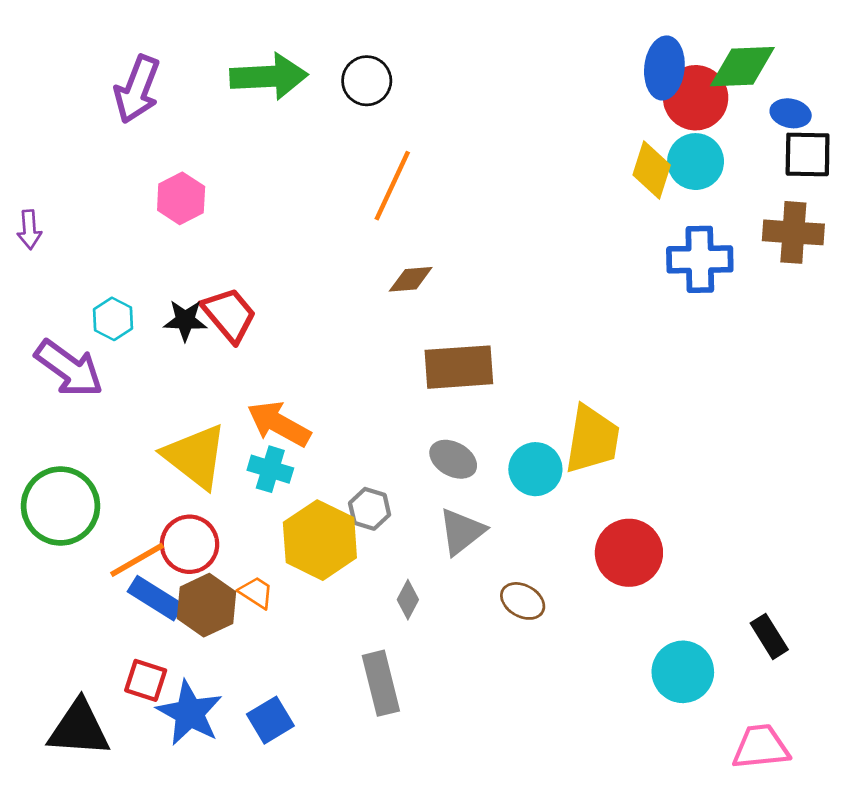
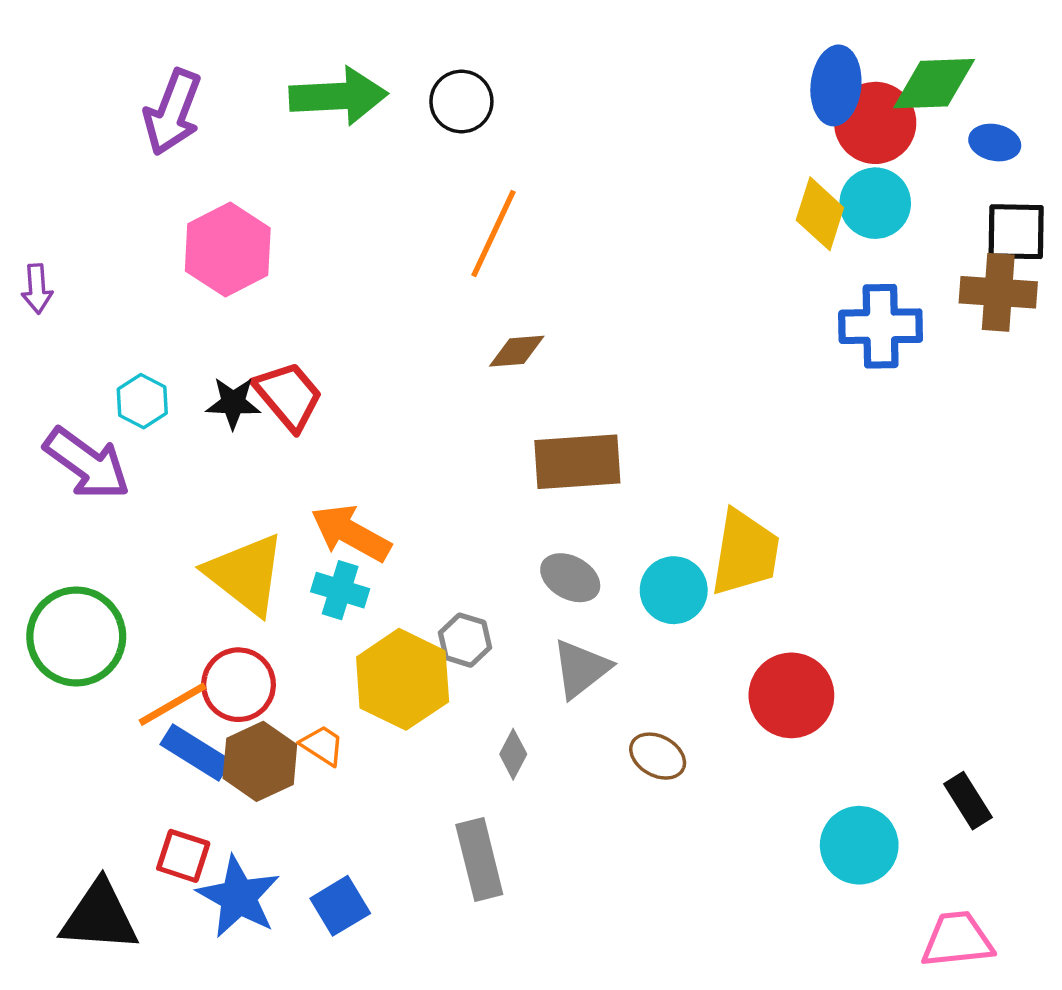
black square: (808, 154) -> (1016, 232), moved
pink hexagon: (181, 198) -> (228, 250), size x1.4

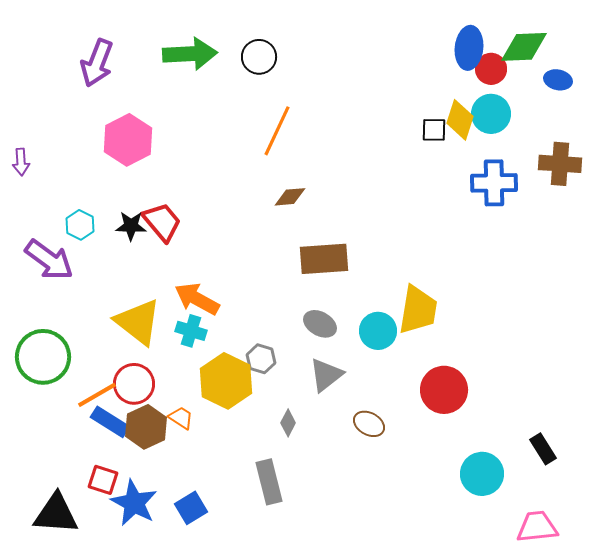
red circle: (875, 123) -> (491, 69), size x0.7
black square: (1016, 232) -> (434, 130), moved, size x0.7

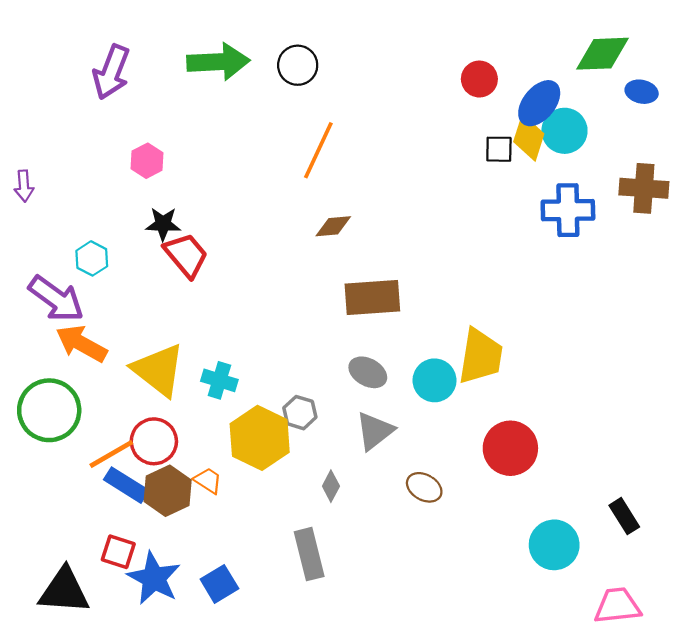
blue ellipse: (469, 48) -> (539, 103), moved, turned 33
red circle: (491, 69) -> (479, 79), moved
pink hexagon: (128, 140) -> (147, 161), size x0.6
black star: (131, 226) -> (163, 224), moved
orange arrow: (197, 299) -> (81, 344), moved

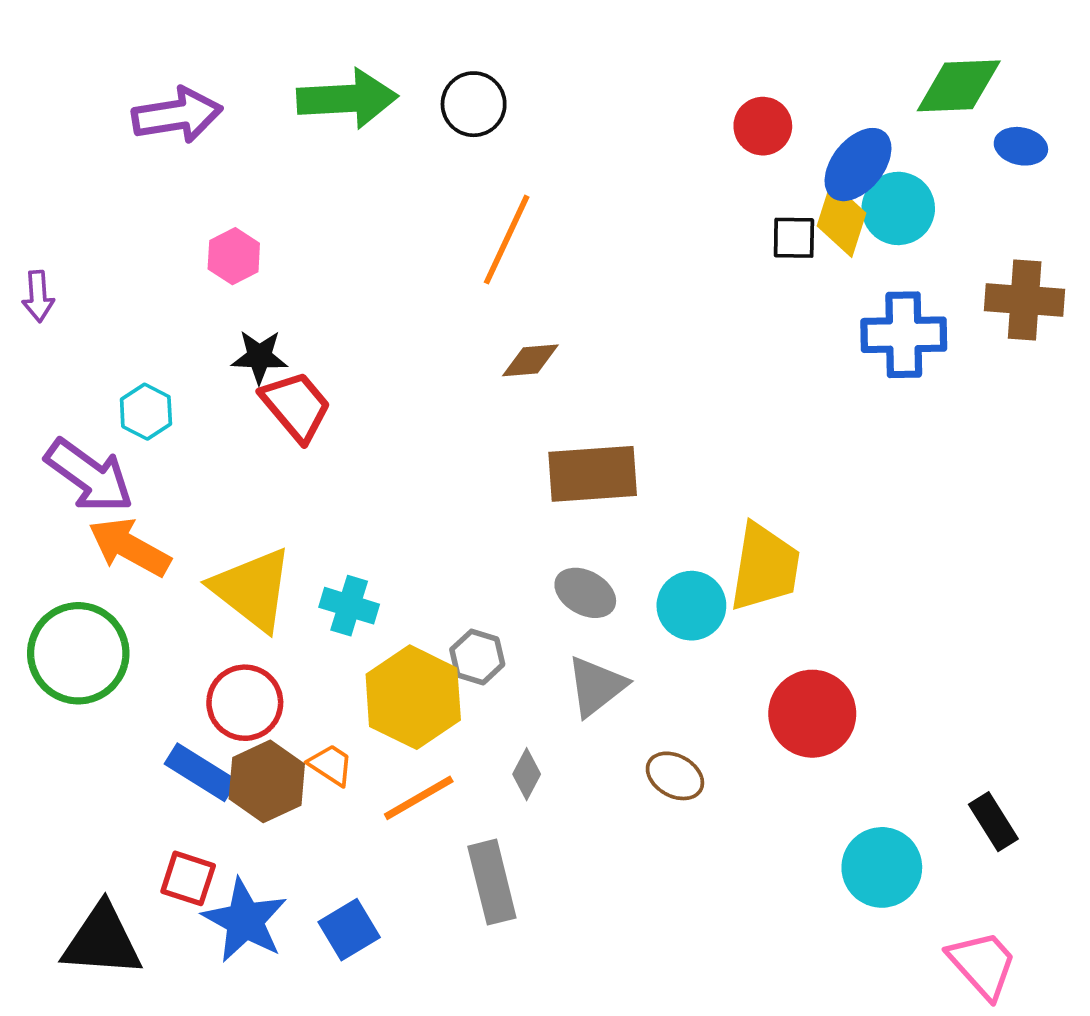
purple arrow: (111, 72) -> (177, 115), turned -120
orange line: (111, 454) -> (419, 798), moved
pink trapezoid: (617, 606) -> (982, 964), turned 54

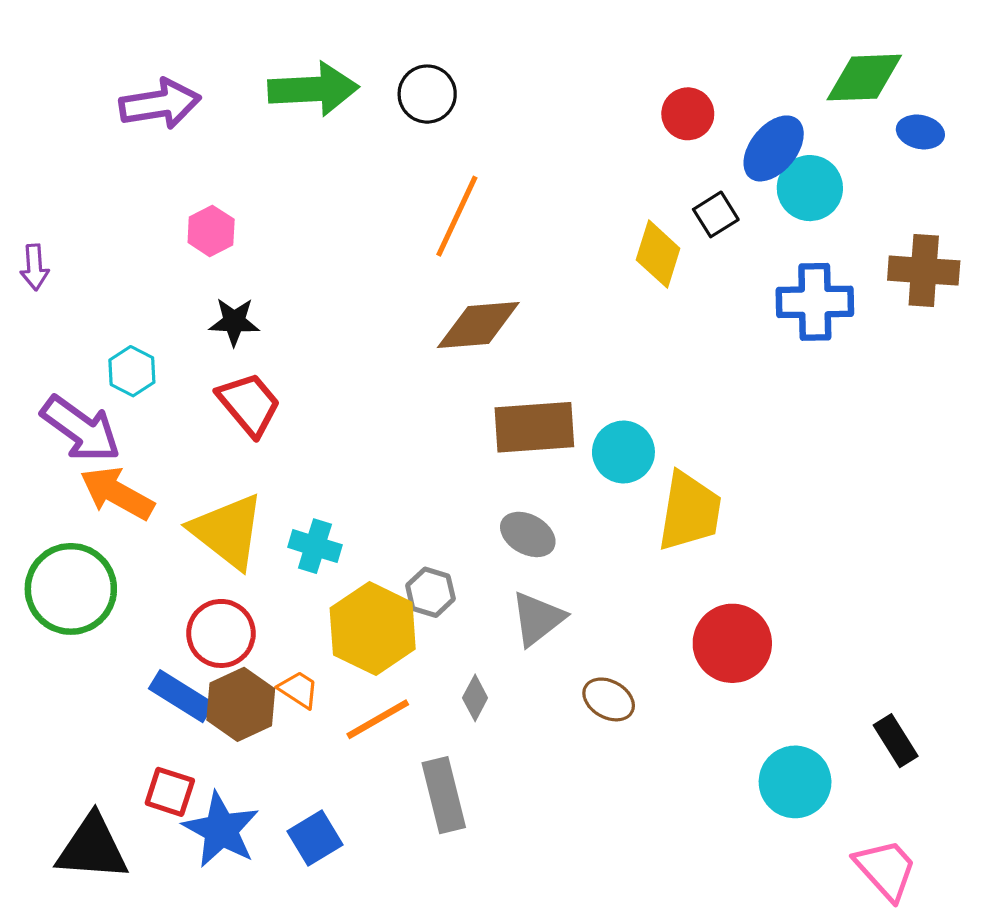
yellow diamond: (842, 219) -> (658, 254), moved
black square: (794, 238) -> (716, 214), turned -33
brown diamond: (530, 360) -> (478, 325), size x1.6
red trapezoid: (296, 406) -> (249, 404), moved
cyan circle: (691, 606) -> (623, 452), moved

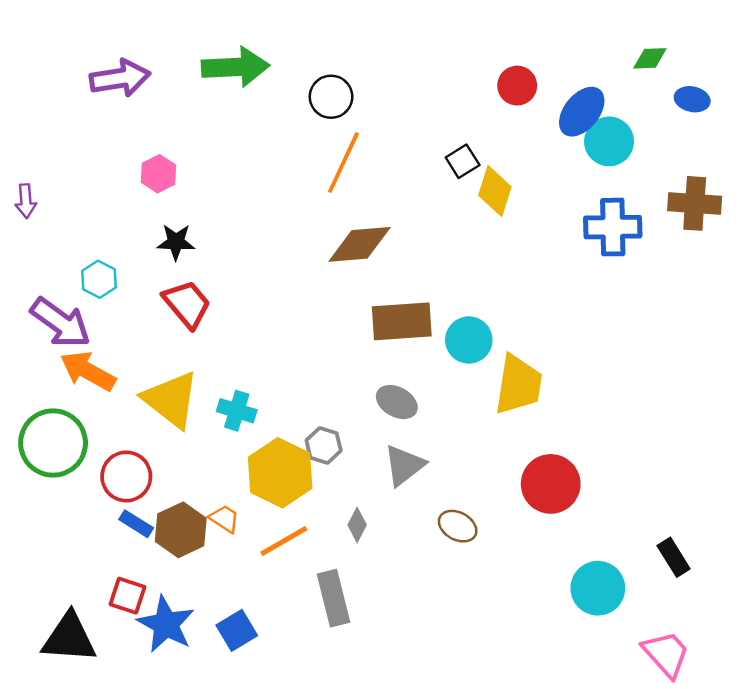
green diamond: (864, 78) -> (650, 58), size x0.6
black circle: (427, 94) -> (331, 97), moved
black square: (716, 214) -> (463, 161), moved
red circle: (221, 633) -> (126, 476), moved
blue rectangle: (181, 696) -> (136, 524), size x0.7

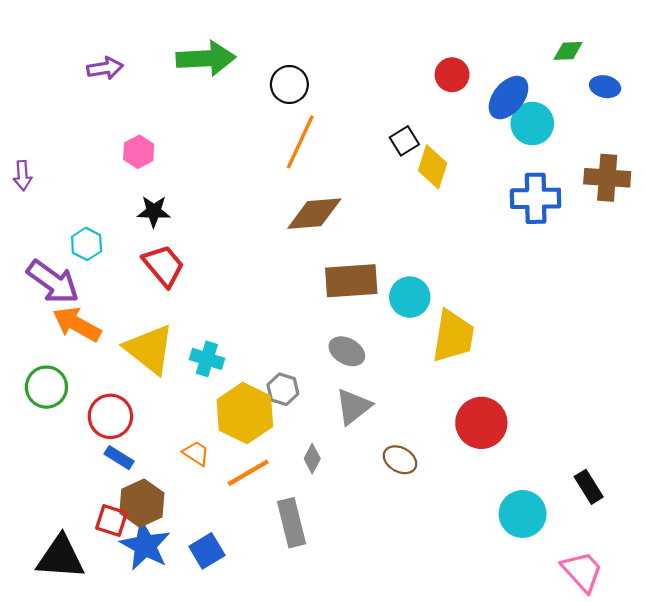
purple arrow: (120, 78) -> (105, 68), size x0.7
green circle: (53, 443) -> (46, 387), size x0.7
brown hexagon: (181, 530) -> (142, 503), moved

